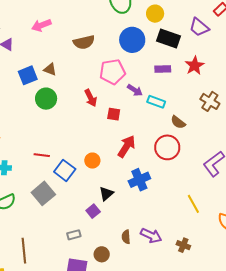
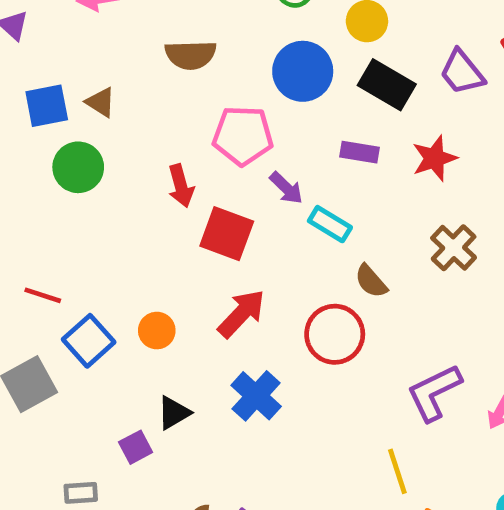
red square: (114, 114) -> (227, 234), size x1.6
blue cross: (139, 180) -> (256, 396), turned -35
yellow line: (193, 204) -> (397, 471), moved

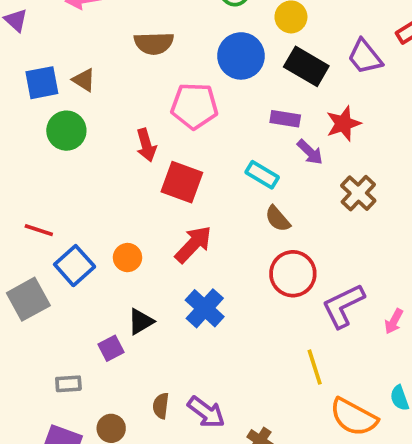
purple arrow: (286, 188) -> (310, 152), moved
brown semicircle: (371, 281) -> (278, 219), moved
red circle: (335, 334) -> (293, 274), moved

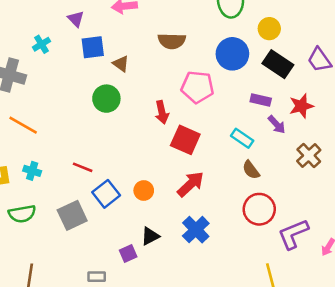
blue square: (42, 83) -> (93, 47), moved

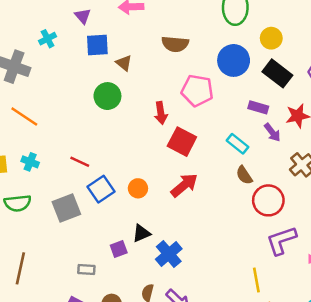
red circle: (259, 209) -> (268, 200), moved
blue cross: (196, 230) -> (169, 254), moved

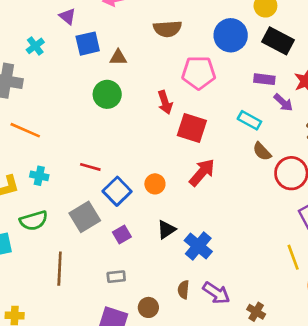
brown triangle: (124, 63) -> (118, 57), turned -30
purple square: (119, 249) -> (122, 235), moved
brown line: (20, 268) -> (60, 269), moved

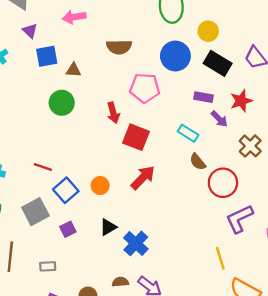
gray rectangle: (116, 277) -> (48, 266), moved
brown semicircle: (183, 290) -> (120, 282), turned 77

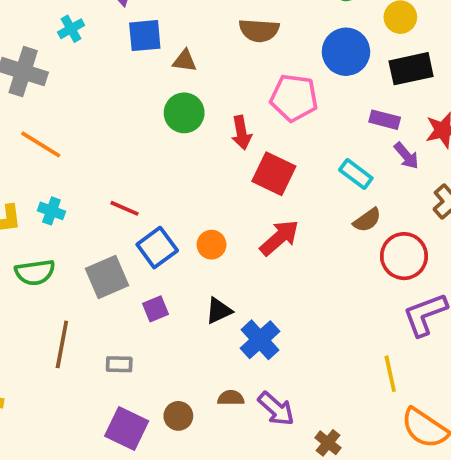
black rectangle: (218, 63) -> (411, 69), turned -48
green circle: (62, 103) -> (184, 113), moved
brown semicircle: (198, 162) -> (367, 220), turned -90

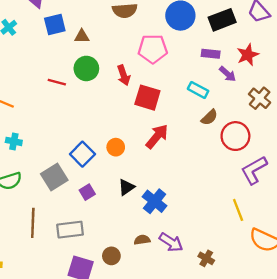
red line: (124, 208) -> (57, 82), moved
gray rectangle: (119, 364) -> (70, 230), size x1.6

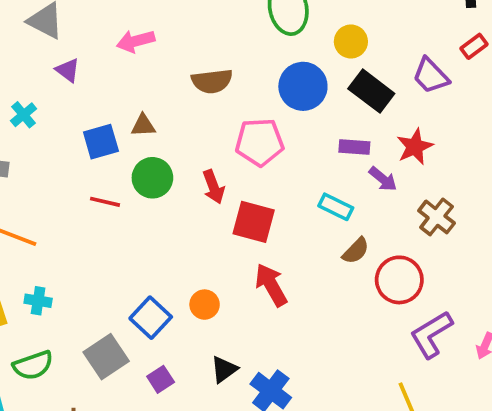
black rectangle: (222, 20) -> (371, 91), turned 60
blue square: (55, 25) -> (101, 142), moved
red arrow: (157, 136) -> (271, 285), turned -68

